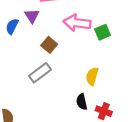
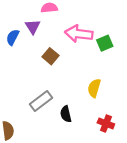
gray rectangle: (40, 73) -> (41, 101), moved
black semicircle: (82, 102) -> (66, 114), moved

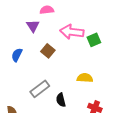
blue semicircle: (13, 37) -> (17, 55), moved
yellow semicircle: (94, 88) -> (85, 78), turned 77

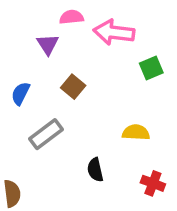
pink arrow: (72, 32) -> (114, 32), moved
gray rectangle: (40, 89) -> (46, 134), moved

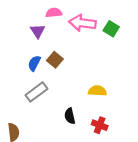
green square: (151, 68) -> (111, 29), moved, turned -35
blue semicircle: (21, 93) -> (34, 63), moved
red cross: (153, 183) -> (100, 125), moved

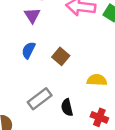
brown square: (55, 60) -> (61, 56), moved
gray rectangle: (37, 92) -> (40, 99), moved

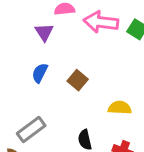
gray rectangle: (40, 99) -> (31, 130), moved

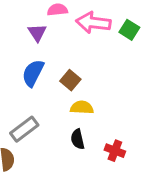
blue semicircle: (40, 73) -> (33, 73), size x1.4
yellow semicircle: (120, 108) -> (82, 108), moved

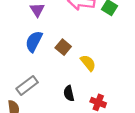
yellow semicircle: (82, 108) -> (88, 63), moved, turned 48

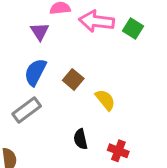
gray rectangle: (27, 85) -> (27, 110), moved

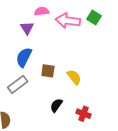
green square: (133, 28) -> (94, 18), moved
brown square: (73, 79) -> (48, 71), moved, turned -32
black semicircle: (80, 139) -> (56, 105), turned 48

